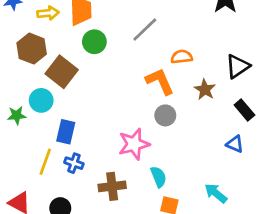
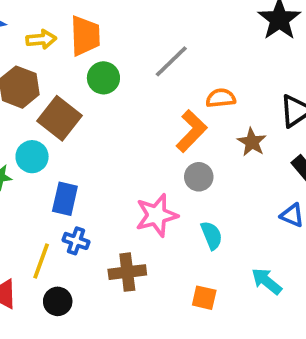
orange L-shape: (160, 81) -> (191, 131), turned 68
yellow line: (45, 162) -> (41, 261), moved
cyan semicircle: (158, 177) -> (212, 235), moved

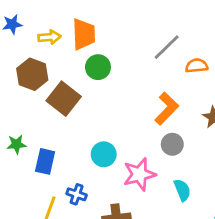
gray line: (171, 61) -> (167, 47), moved
orange semicircle: (221, 98) -> (197, 66), moved
cyan circle: (32, 157) -> (104, 154), moved
blue rectangle: (65, 199) -> (45, 161), moved

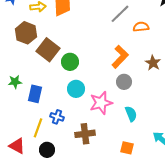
green circle: (98, 67) -> (70, 62), moved

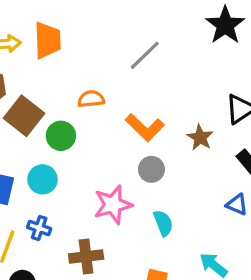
orange semicircle: (141, 27) -> (91, 99), moved
orange L-shape: (120, 57) -> (145, 127), turned 90
cyan circle: (76, 89) -> (42, 179), moved

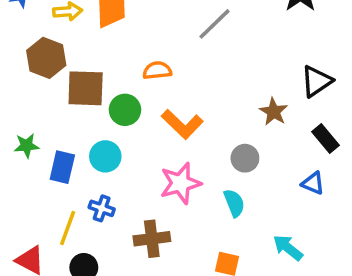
brown square: (24, 116) -> (86, 88), turned -36
orange L-shape: (145, 127) -> (182, 124), moved
gray circle: (151, 169) -> (245, 158), moved

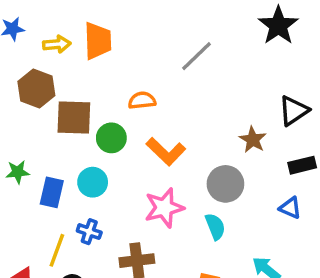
black rectangle: (325, 138) -> (302, 165), turned -64
gray circle: (245, 158) -> (225, 184), size x1.4

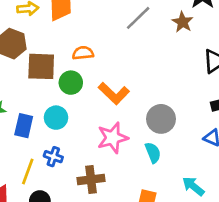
orange semicircle: (142, 100) -> (83, 53), moved
brown star: (253, 140) -> (183, 22), moved

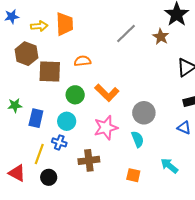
green circle: (71, 83) -> (75, 95), moved
cyan circle: (56, 118) -> (67, 121), moved

